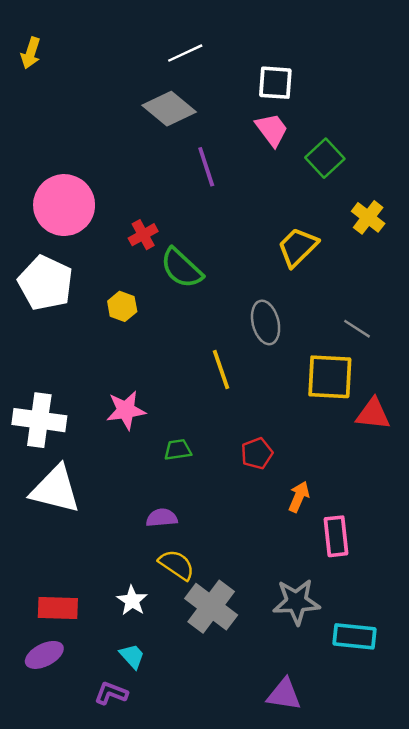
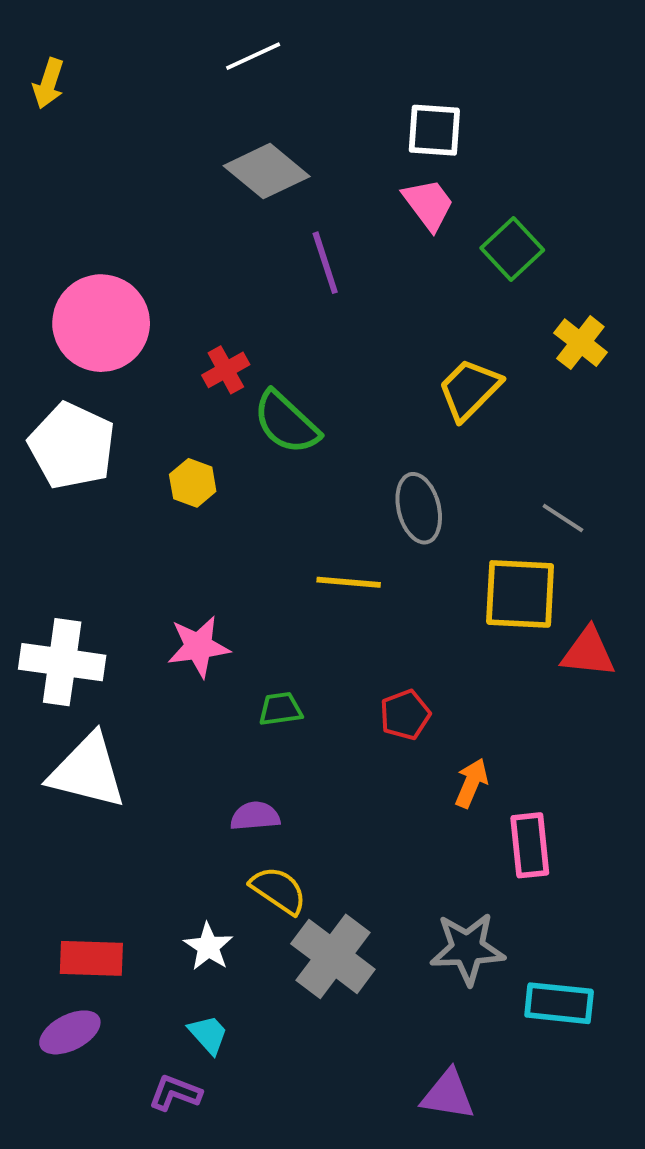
white line: (185, 53) -> (253, 56), moved
yellow line: (221, 369) -> (349, 582), turned -66

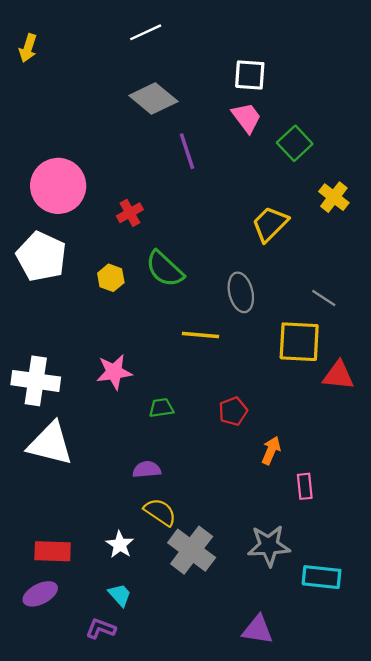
green semicircle: (286, 422) -> (165, 269), moved
pink rectangle: (530, 845) -> (305, 486), size x0.7

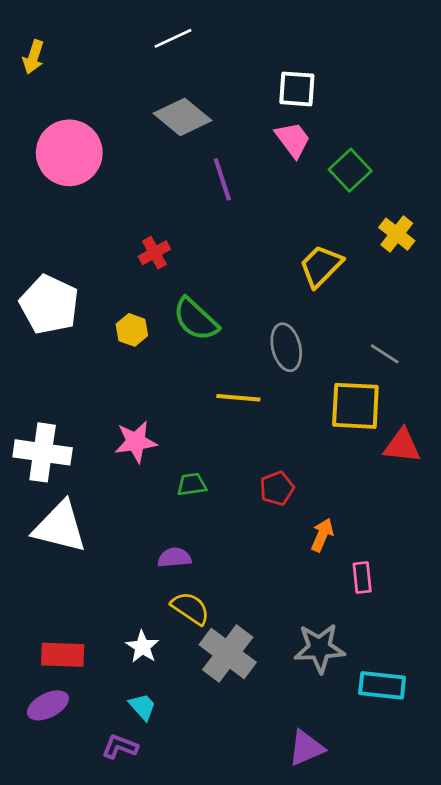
pink circle: (58, 186) -> (69, 153), moved
purple triangle: (258, 630) -> (306, 748), turned -32

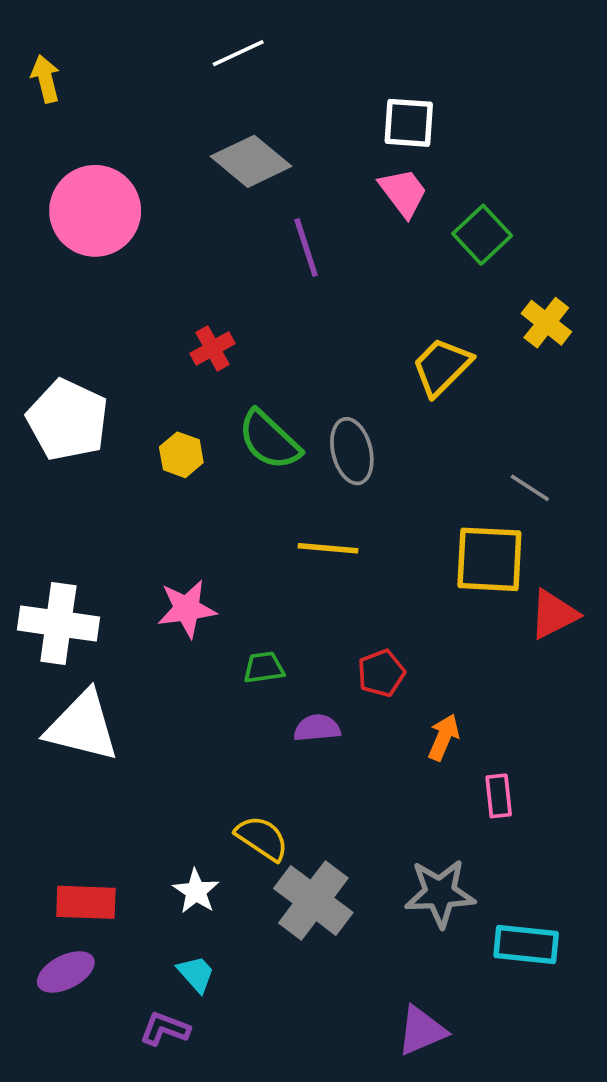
yellow arrow: (33, 57) -> (46, 79), turned 148
gray ellipse: (286, 347) -> (352, 451), moved
red triangle: (402, 446) -> (554, 614), turned -33
purple semicircle: (174, 558) -> (317, 728), moved

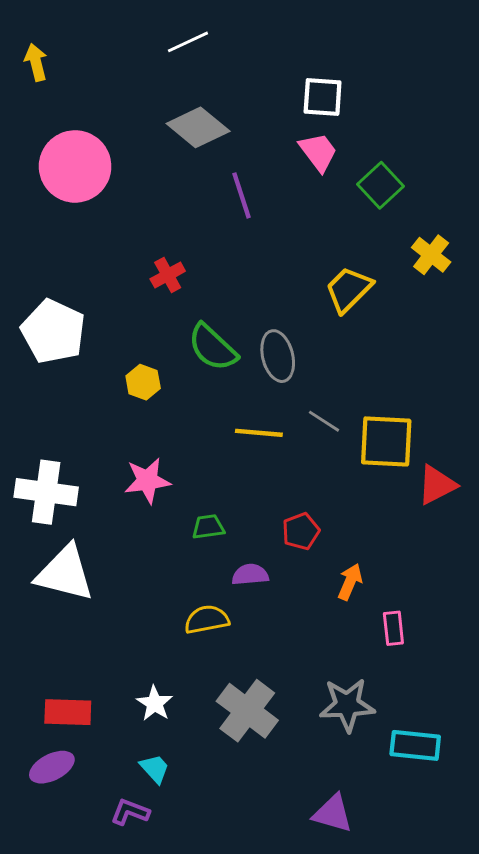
yellow hexagon: (181, 455) -> (143, 382), moved
gray line: (530, 488) -> (324, 421), moved
yellow semicircle: (262, 838) -> (207, 619), moved, turned -45
purple triangle: (422, 1031) -> (333, 813), turned 39

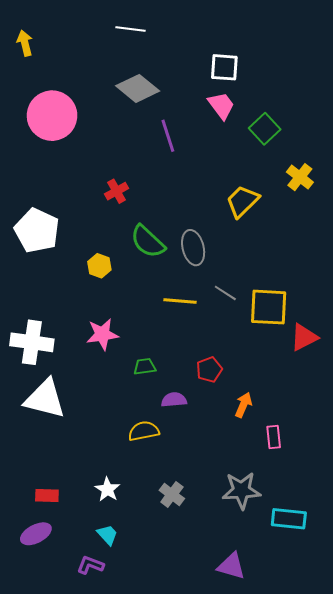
white line: (188, 42) -> (131, 29), turned 32
gray cross: (247, 711) -> (172, 494), size x0.6
red rectangle: (68, 712) -> (47, 495), size x0.7

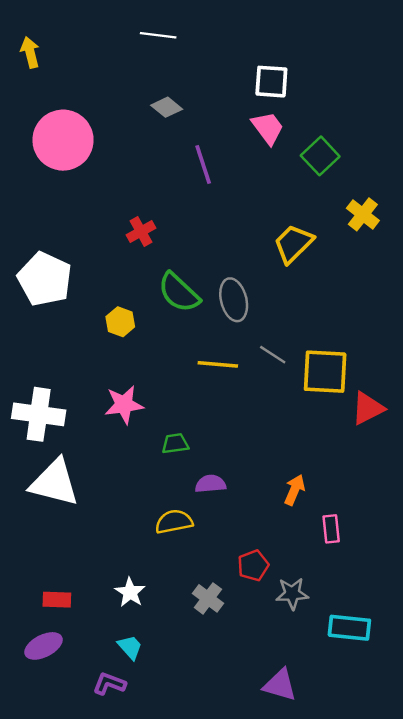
gray diamond: (138, 88) -> (167, 107), size x0.6
red pentagon: (209, 370) -> (253, 565), moved
gray star: (241, 490) -> (292, 594), size x0.7

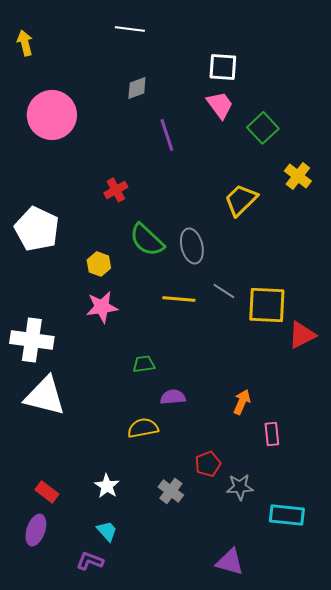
gray diamond: (167, 107) -> (137, 88), turned -60
pink star: (124, 405) -> (102, 307), moved
red rectangle: (57, 600) -> (47, 492), turned 35
purple ellipse: (44, 646) -> (36, 530), turned -44

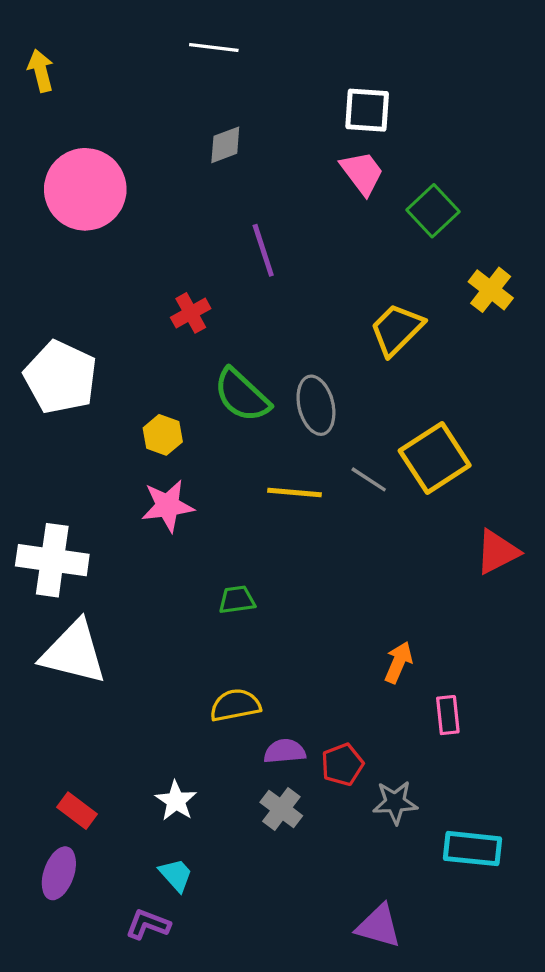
purple line: (167, 135) -> (263, 250), moved
yellow square: (267, 305) -> (435, 458), moved, turned -36
purple semicircle: (173, 397) -> (285, 751), moved

